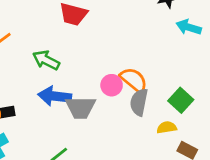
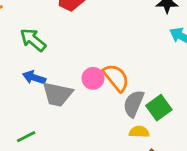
blue arrow: (55, 96) -> (34, 78), size x0.7
gray semicircle: (139, 102) -> (134, 104), moved

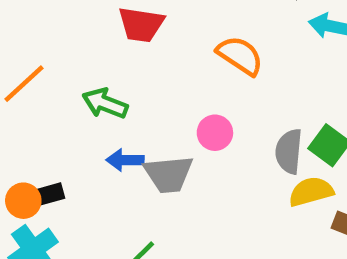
orange semicircle: (116, 78) -> (240, 55), moved
yellow semicircle: (139, 132) -> (311, 192), size x1.4

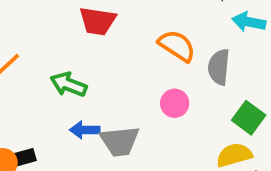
pink circle: (215, 133) -> (175, 103), moved
gray semicircle: (289, 151) -> (219, 67), moved

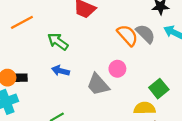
gray semicircle: (219, 67) -> (145, 34), moved, turned 115
gray trapezoid: (120, 141) -> (98, 85), moved, turned 40

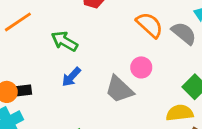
gray semicircle: (145, 34) -> (184, 33), moved
blue arrow: (60, 71) -> (71, 77), turned -56

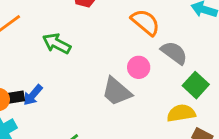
gray semicircle: (184, 33) -> (174, 53), moved
blue arrow: (71, 77) -> (33, 95), moved

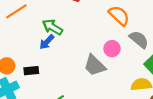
blue arrow: (33, 95) -> (47, 42), moved
black rectangle: (14, 97) -> (31, 71), moved

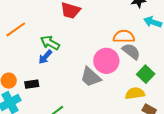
orange semicircle: (119, 16) -> (124, 37), moved, turned -40
pink circle: (112, 49) -> (106, 61), size x1.6

